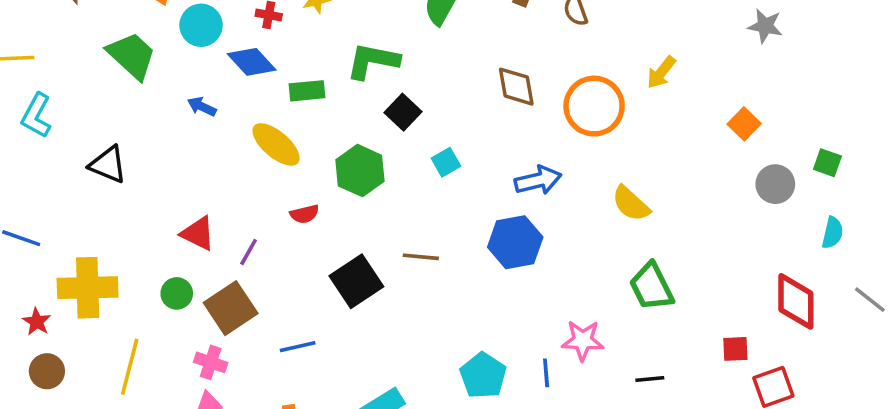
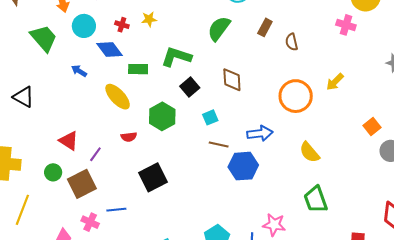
brown diamond: (516, 87) -> (232, 80), moved
orange square: (744, 124) -> (372, 127), moved
brown line: (421, 257) -> (219, 145), moved
pink cross: (211, 362) -> (90, 222), moved

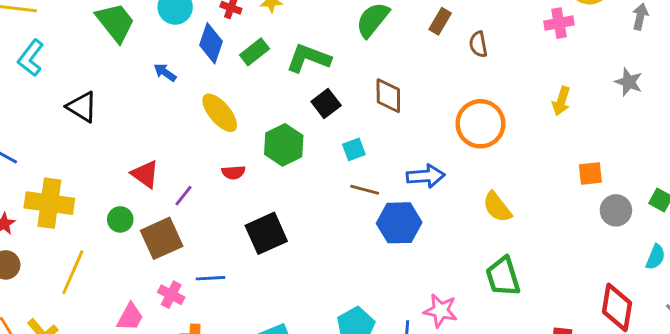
pink cross: (346, 25) -> (559, 23), turned -30
blue diamond: (109, 49) -> (211, 43), turned 52
green rectangle: (138, 69) -> (254, 52), moved, turned -42
yellow arrow: (335, 82) -> (561, 101), moved, turned -30
orange square: (372, 127) -> (590, 173), turned 30

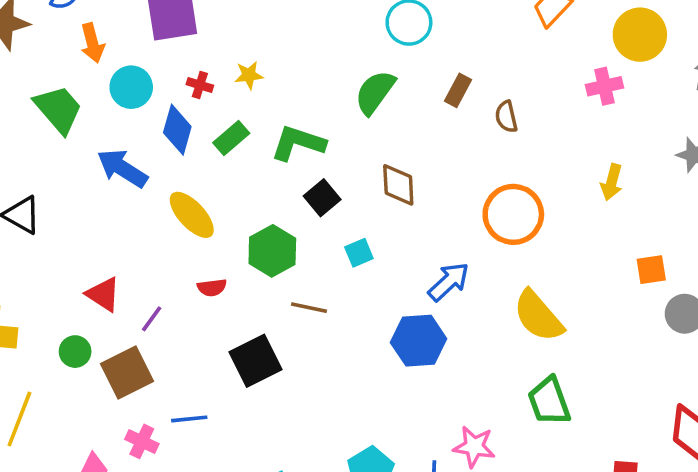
blue arrow: (165, 73) -> (122, 168), size x1.8
blue arrow: (426, 176) -> (449, 282), turned -36
brown line: (365, 190) -> (309, 308), moved
yellow semicircle: (497, 207) -> (538, 316), size x1.4

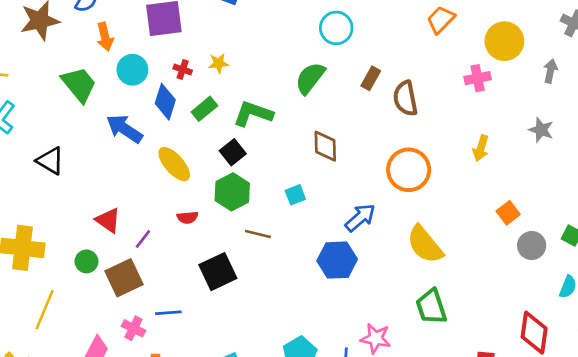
brown semicircle: (506, 117) -> (405, 98), size x1.5
black square: (322, 198) -> (233, 152), moved
orange square: (651, 270) -> (508, 213), turned -30

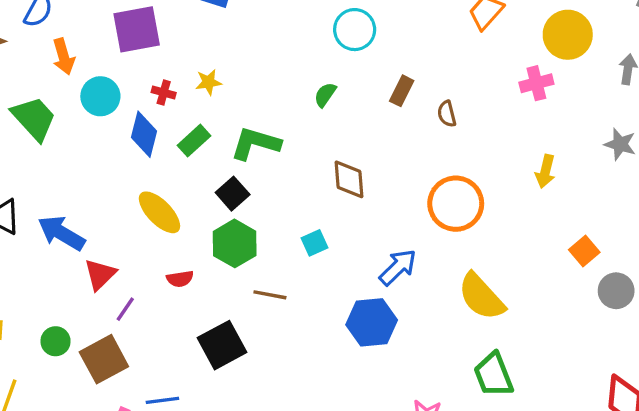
green semicircle: (310, 78) -> (325, 95), size x0.6
brown semicircle: (405, 98) -> (447, 114), size x0.6
blue arrow: (124, 129) -> (61, 233), moved
red triangle: (108, 220) -> (100, 274), moved, turned 44

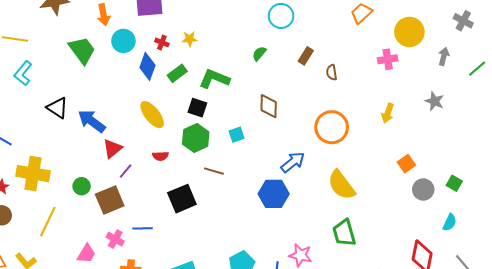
black square: (233, 194) -> (197, 108), turned -36
cyan square: (315, 243) -> (237, 135), moved

